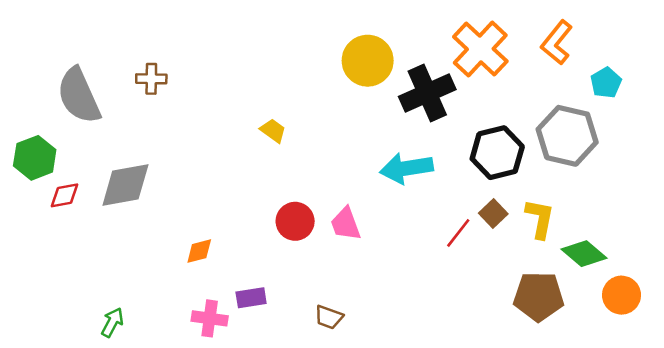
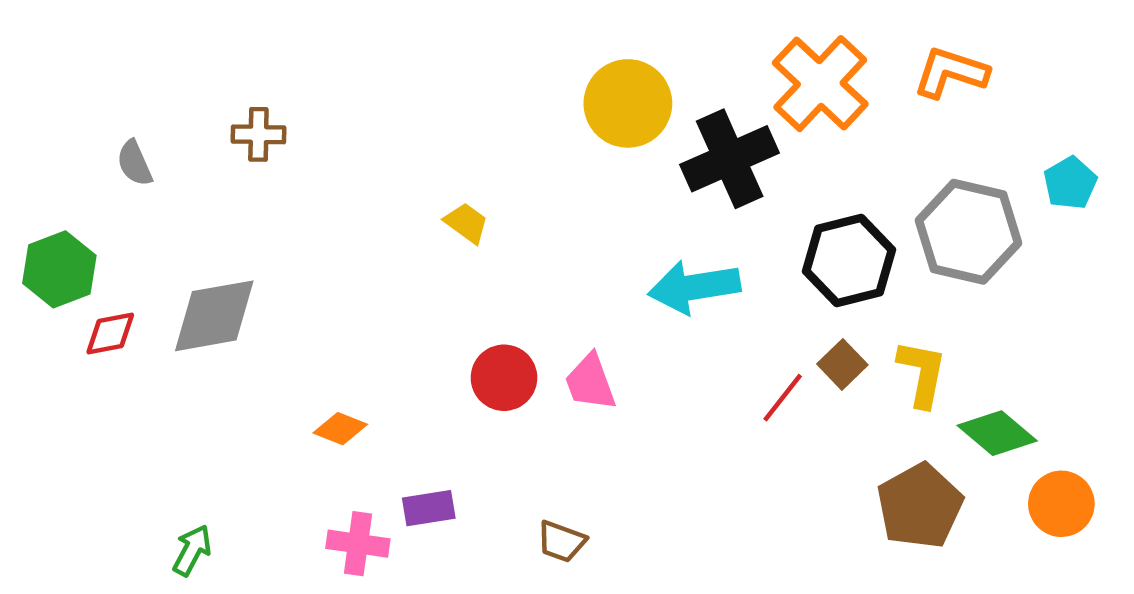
orange L-shape: (557, 43) -> (951, 72), turned 69
cyan pentagon: (606, 83) -> (1070, 183), moved
gray semicircle: (79, 96) -> (135, 163), size x0.5
orange diamond: (199, 251) -> (340, 429), turned 36
brown pentagon: (539, 296) -> (920, 506), turned -30

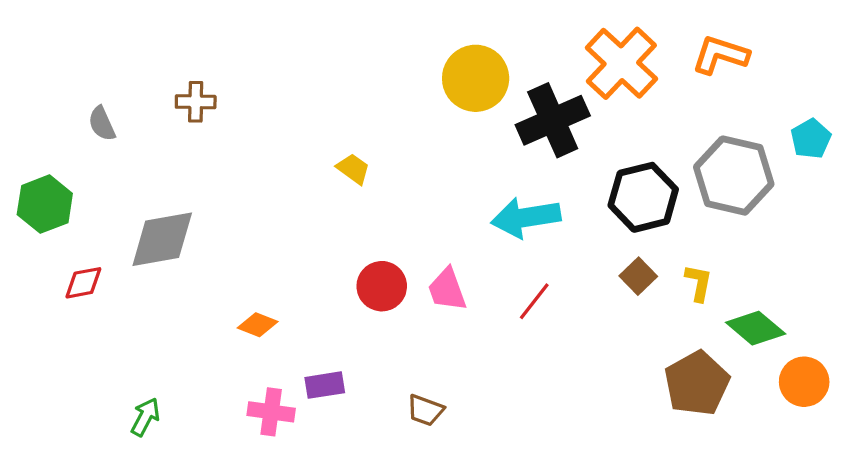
red diamond: (110, 333) -> (83, 283), moved
yellow L-shape: (922, 373) -> (699, 283), size x0.7
red line: (783, 398) -> (534, 301), moved

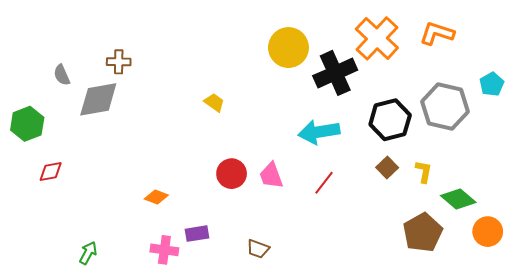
gray diamond: (162, 239) -> (98, 99), moved

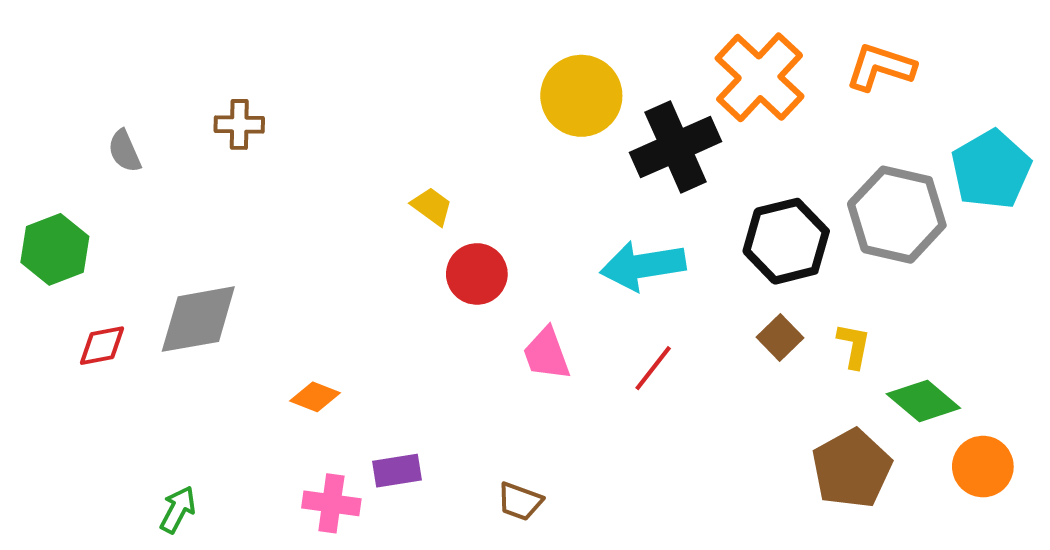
cyan pentagon: (492, 84) -> (991, 170), size x1.6
gray diamond: (98, 99) -> (198, 319), moved
red circle: (232, 174) -> (477, 274), moved

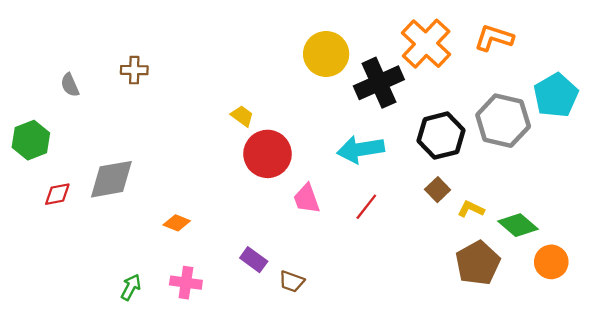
red circle: (477, 274) -> (268, 154), size x1.4
yellow L-shape: (854, 346) -> (471, 209), moved, turned -75
purple rectangle: (397, 471) -> (254, 260), moved, turned 45
green arrow: (178, 510) -> (131, 287), moved

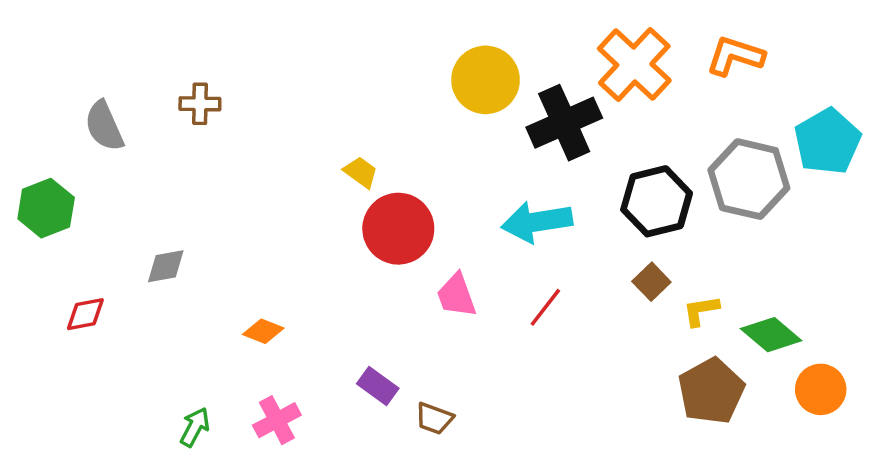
gray semicircle: (70, 85) -> (104, 126), size x1.4
gray diamond: (111, 179) -> (166, 266), size x0.6
red diamond: (57, 194) -> (85, 314), moved
yellow L-shape: (471, 209) -> (701, 311), turned -35
pink cross: (186, 283) -> (277, 420), turned -36

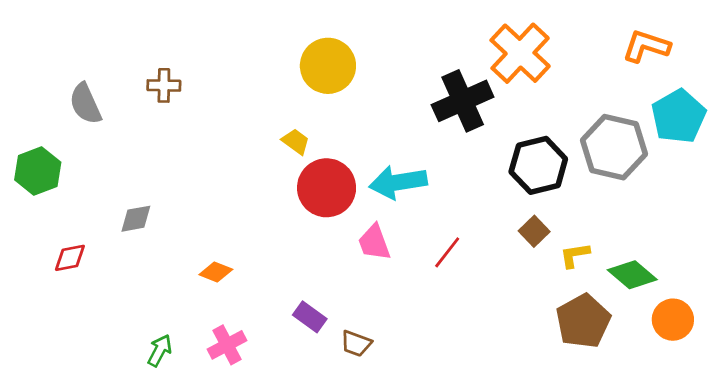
orange L-shape: (735, 56) -> (646, 46), moved
yellow circle: (486, 80) -> (328, 66), moved
cyan arrow: (537, 222) -> (398, 182), moved

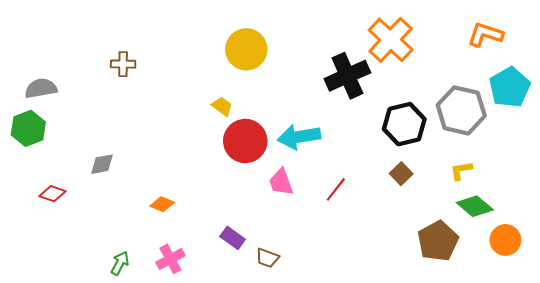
gray semicircle: (85, 104) -> (41, 88), moved, turned 104
yellow L-shape: (575, 255) -> (461, 170), moved
red diamond: (70, 258) -> (52, 194), turned 30

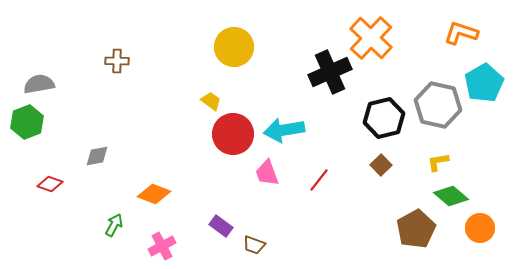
orange diamond: (162, 204) -> (154, 194), size x1.4
green arrow: (120, 263) -> (114, 225), moved

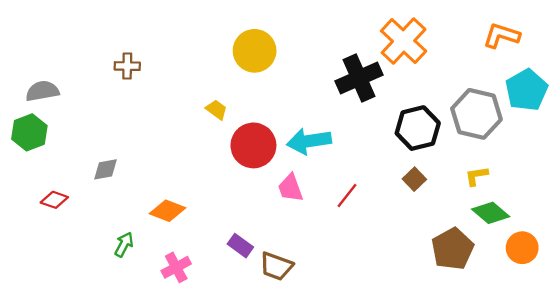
yellow trapezoid: (211, 101) -> (216, 110), moved
brown trapezoid: (254, 245) -> (276, 266), size x1.4

